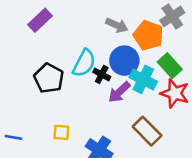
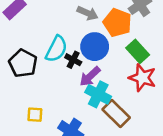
cyan cross: (143, 79) -> (98, 94), moved

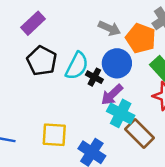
black pentagon: (23, 63) -> (42, 61), moved
yellow square: (35, 115) -> (54, 135), size x1.5

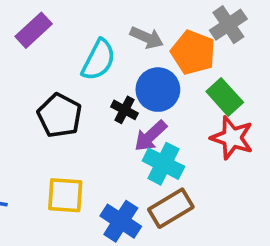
black pentagon: (42, 61) -> (60, 115), moved
cyan semicircle: (77, 66) -> (99, 60), moved
brown rectangle: (139, 133) -> (171, 208), moved, turned -76

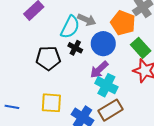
gray arrow: (147, 38) -> (87, 20), moved
black cross: (125, 110) -> (75, 48), moved
black pentagon: (60, 115) -> (48, 58), turned -30

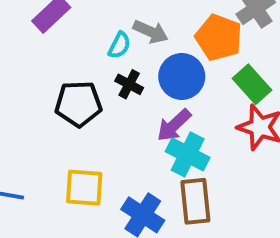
cyan semicircle: (70, 27) -> (119, 45), size x0.6
brown rectangle: (111, 110) -> (195, 201), turned -65

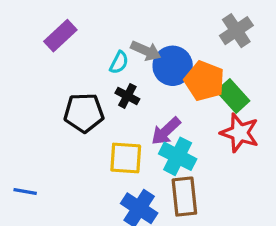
orange pentagon: (219, 38) -> (204, 81), moved
blue circle: (182, 76) -> (173, 66), moved
yellow square: (84, 188) -> (126, 158), moved

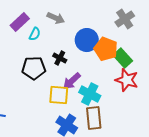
gray arrow: (146, 51) -> (56, 18), moved
cyan semicircle: (119, 62) -> (35, 34), moved
purple arrow: (166, 131) -> (72, 81), moved

